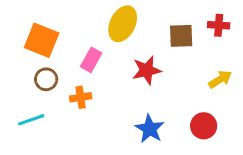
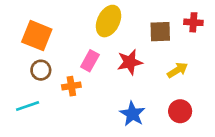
pink rectangle: (91, 60) -> (90, 61), moved
yellow arrow: (220, 79) -> (177, 70), moved

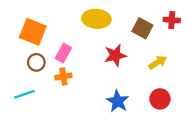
yellow ellipse: (108, 21) -> (96, 19), turned 68
brown square: (160, 32) -> (142, 28), turned 30
pink rectangle: (90, 61) -> (63, 53), moved

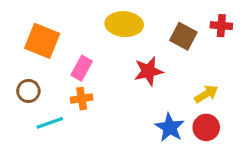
brown circle: (36, 62) -> (28, 91), moved
yellow arrow: (158, 62) -> (206, 94), moved
cyan line: (25, 94) -> (50, 123), moved
blue star: (118, 101) -> (170, 127), moved

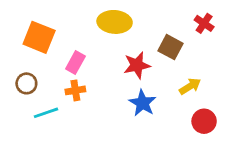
red cross: (221, 26) -> (204, 23), turned 30
brown square: (183, 36) -> (170, 47), moved
blue star: (170, 127) -> (143, 103), moved
red circle: (206, 127) -> (204, 121), moved

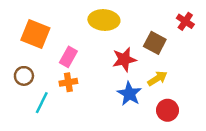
yellow arrow: (190, 86) -> (157, 78), moved
cyan line: (46, 113) -> (42, 103), turned -45
red circle: (204, 121) -> (167, 110), moved

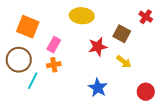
brown circle: (24, 76) -> (19, 60), size x1.6
yellow arrow: (157, 78) -> (124, 62), turned 70
blue star: (129, 94) -> (98, 88), moved
red circle: (167, 110) -> (146, 92), moved

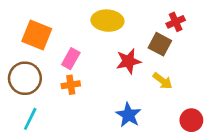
red cross: (146, 17) -> (176, 22), moved, turned 32
cyan line: (33, 81) -> (30, 119), moved

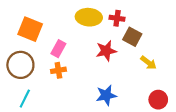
red cross: (176, 22) -> (117, 18), moved, turned 32
yellow arrow: (163, 81) -> (148, 63), moved
blue star: (128, 115) -> (106, 95), turned 30

